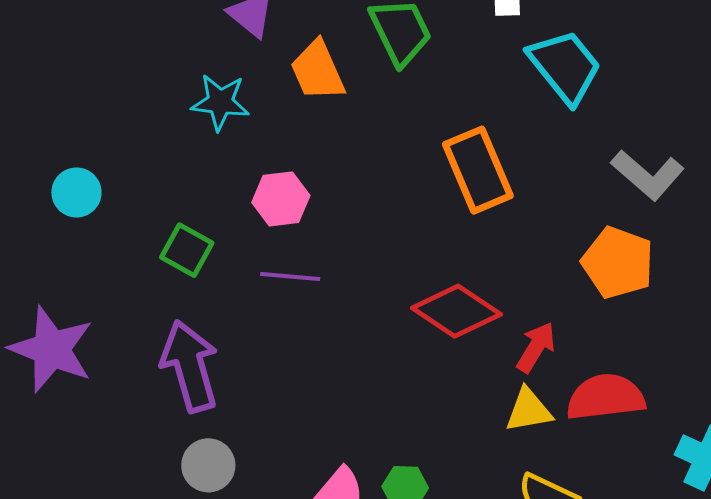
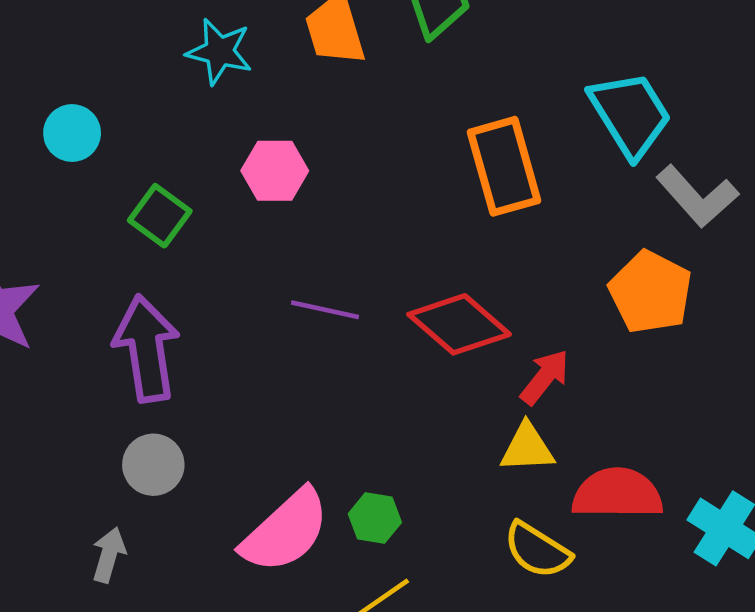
cyan trapezoid: (565, 66) -> (630, 114), moved
cyan circle: (76, 192) -> (72, 133), moved
purple line: (290, 276) -> (325, 310), moved
red semicircle: (606, 397) -> (617, 494), moved

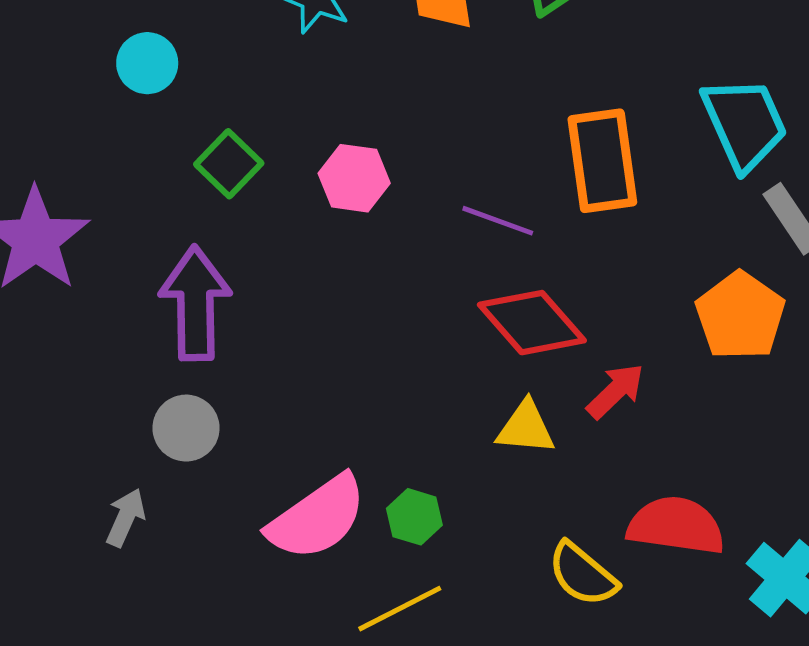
pink hexagon: (275, 171) -> (354, 178), moved
purple line: (325, 310) -> (498, 221), moved
yellow triangle: (527, 448) -> (526, 428), moved

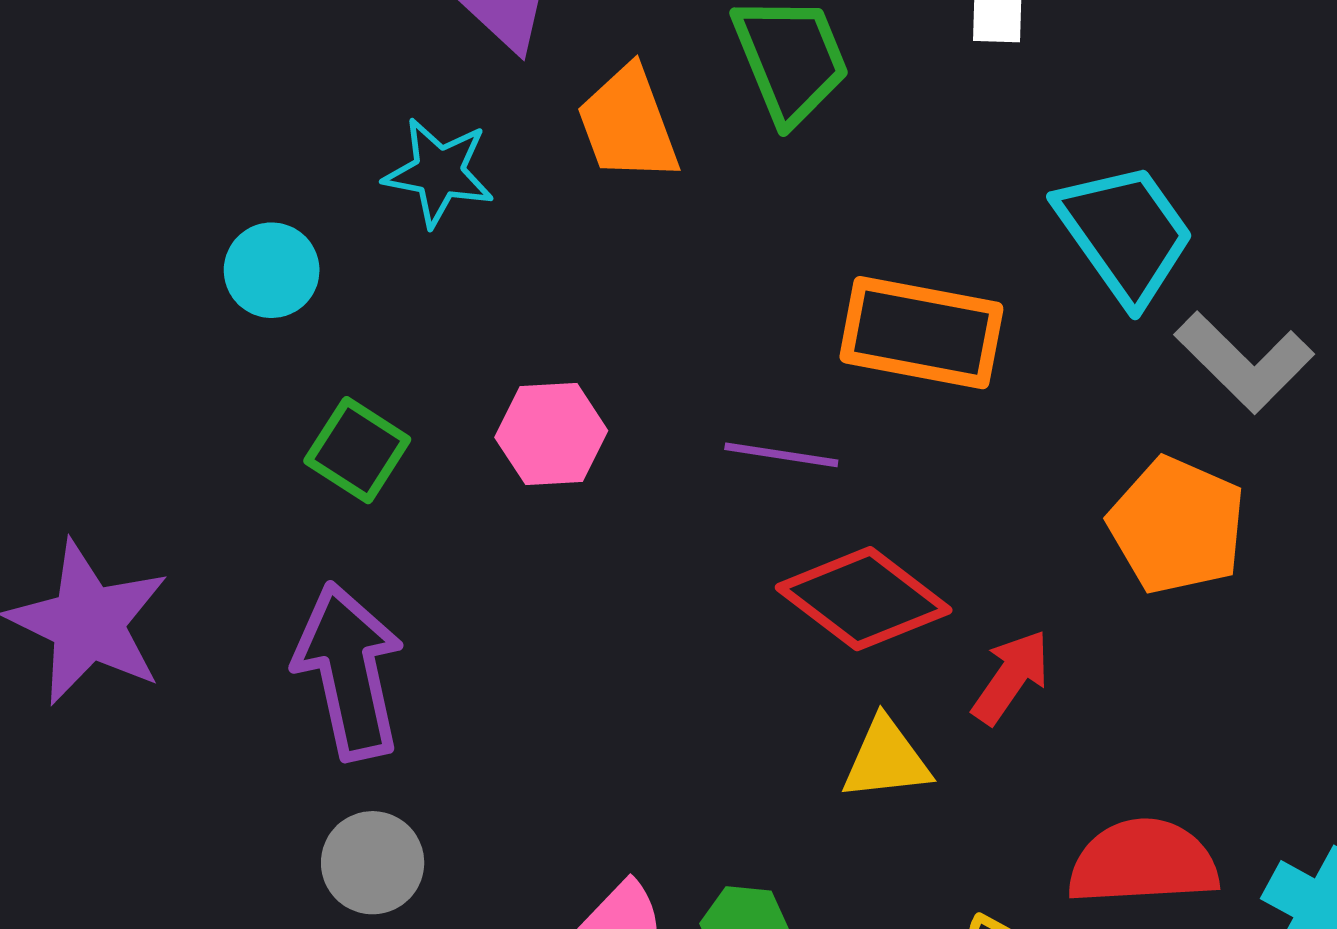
cyan circle: (147, 63) -> (272, 270), moved
orange rectangle: (602, 161) -> (921, 333), turned -60

